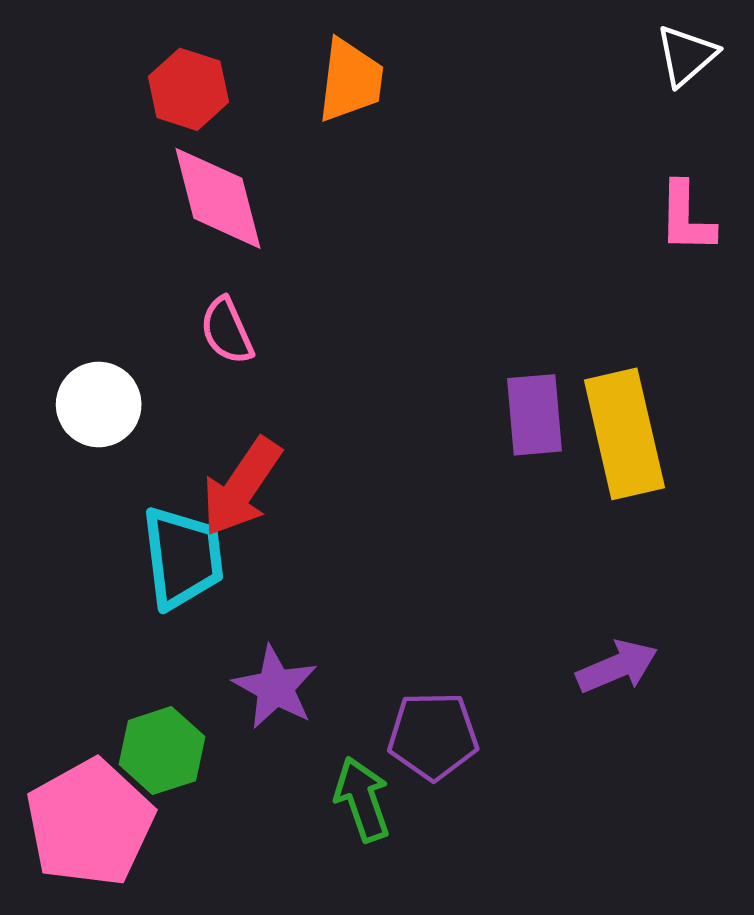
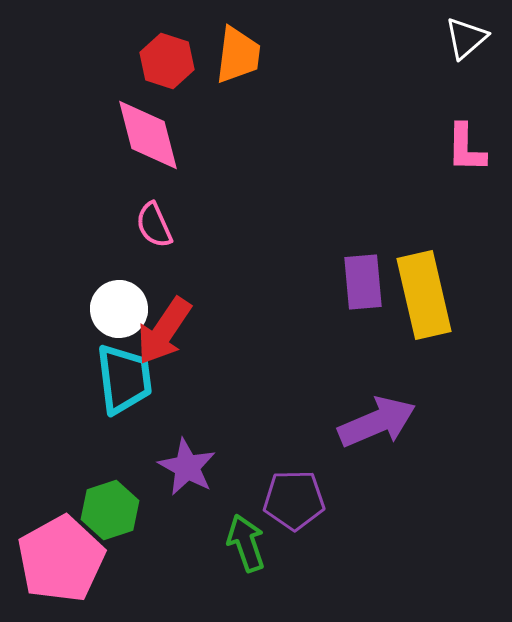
red hexagon: (188, 89) -> (167, 61), moved
white circle: (99, 404) -> (119, 309), moved
purple arrow: (617, 667) -> (377, 422), moved, size x1.4

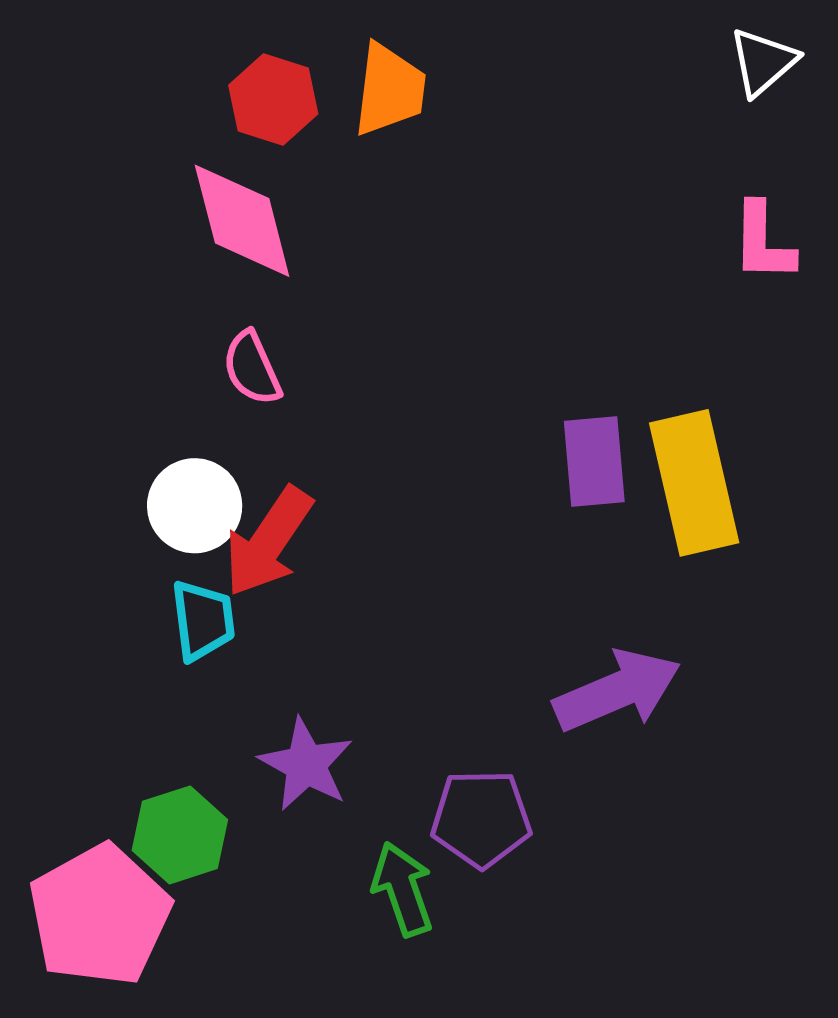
cyan trapezoid: (124, 379) -> (203, 620), size x0.7

